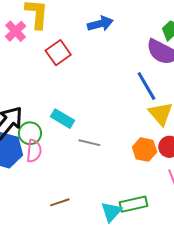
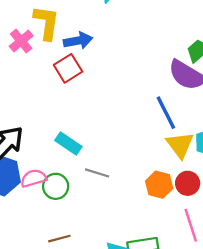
blue arrow: (100, 24) -> (78, 41), moved
green circle: (30, 133) -> (56, 186), moved
pink semicircle: (34, 151) -> (34, 178), turned -115

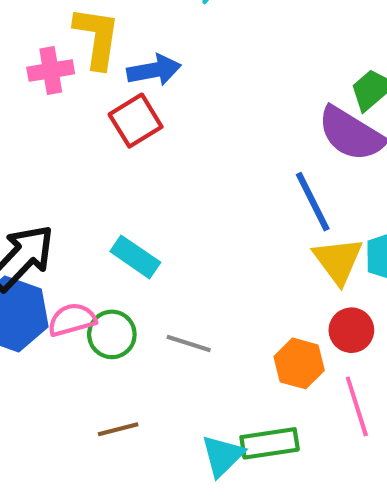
pink cross: (21, 41) -> (51, 70), turned 30
gray line: (97, 173) -> (189, 343), moved
orange hexagon: (159, 185) -> (299, 363), moved

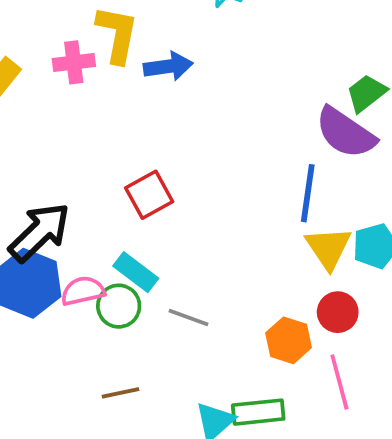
red square: (136, 121) -> (149, 195), moved
blue line: (313, 202) -> (308, 193), turned 32
cyan rectangle: (135, 257) -> (136, 272), moved

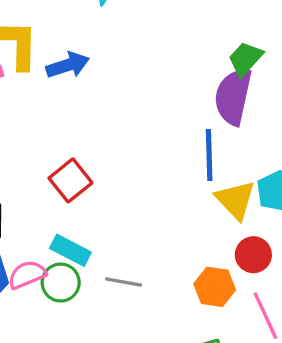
purple semicircle: (346, 133) -> (233, 96), turned 78

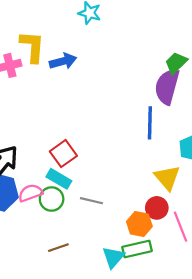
red square: (70, 180) -> (63, 154), moved
yellow triangle: (235, 200) -> (167, 178), moved
red circle: (253, 255) -> (157, 208), moved
orange hexagon: (215, 287) -> (139, 224), moved

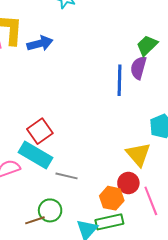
purple semicircle: (167, 86) -> (138, 68), size x0.7
blue line: (150, 123) -> (120, 80), moved
cyan rectangle: (59, 179) -> (36, 155), size x1.4
green circle: (52, 199) -> (50, 210), moved

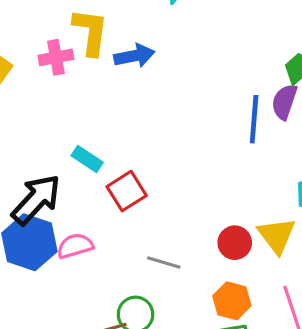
cyan rectangle: (36, 155) -> (87, 159), moved, size x0.6
red circle: (128, 183) -> (235, 243), moved

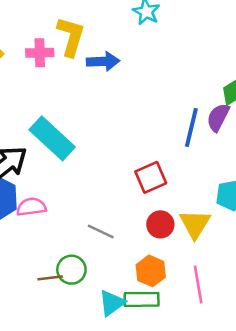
cyan rectangle: (87, 159) -> (52, 138), size x1.8
red square: (127, 191) -> (151, 177), moved

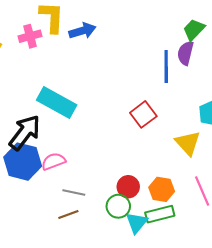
red circle: (160, 224) -> (128, 187), moved
gray line: (101, 232) -> (74, 192), moved
green circle: (71, 270) -> (118, 206), moved
brown line: (50, 278) -> (68, 214), moved

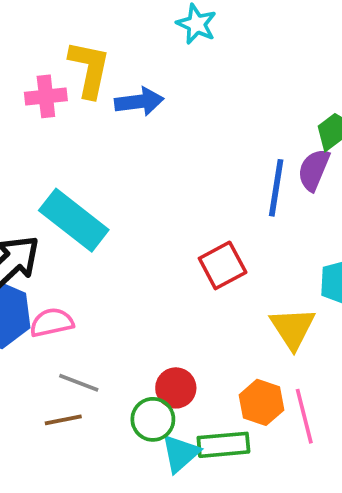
orange hexagon: (162, 189) -> (261, 402), moved

